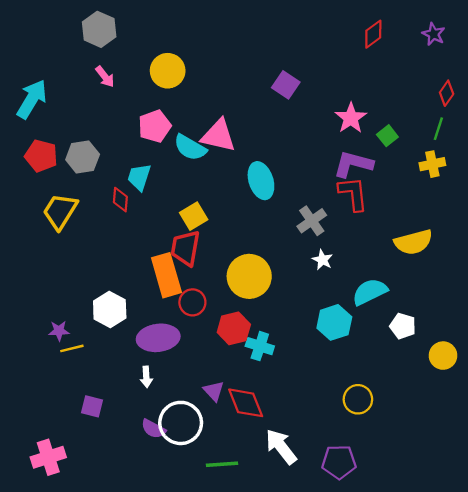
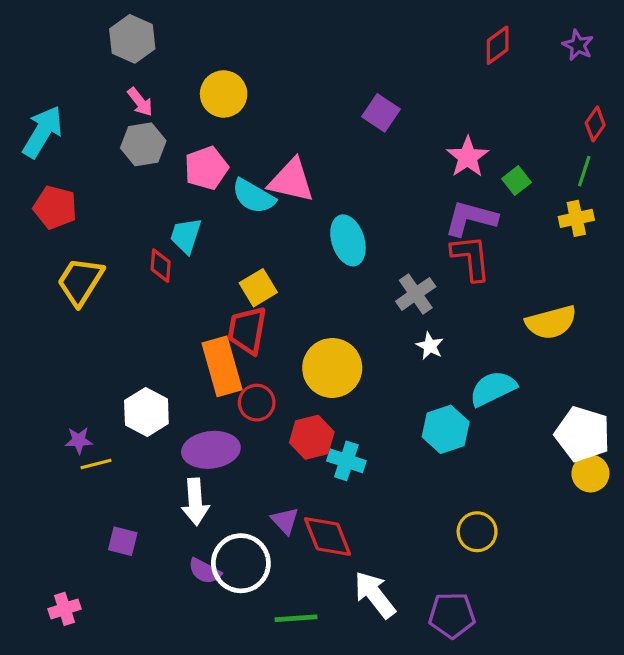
gray hexagon: (83, 157) -> (143, 144), moved
white pentagon: (403, 326) -> (583, 434), moved, size x1.6
white arrow: (146, 377) -> (195, 502), size x1.6
pink cross: (48, 457) -> (65, 609), size x0.7

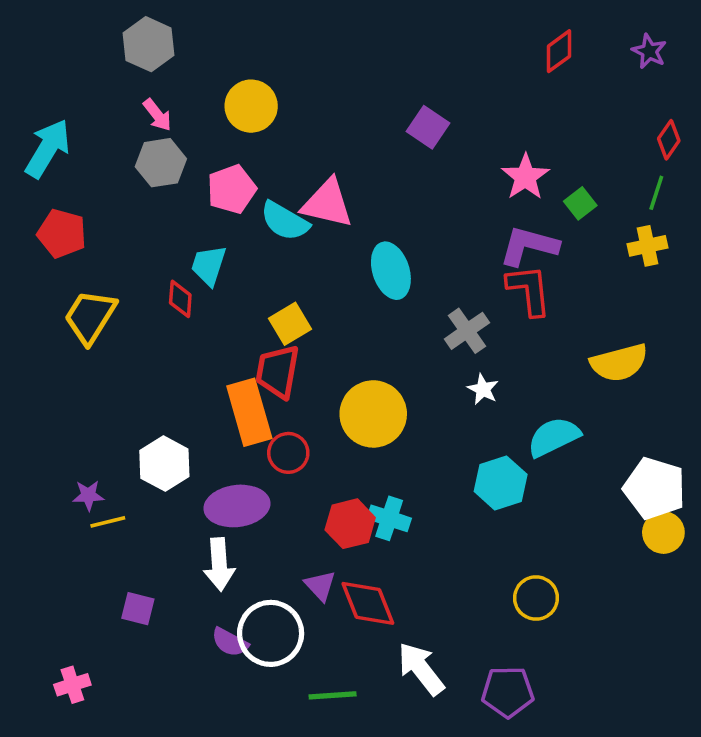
red hexagon: (312, 437) -> (350, 524), moved

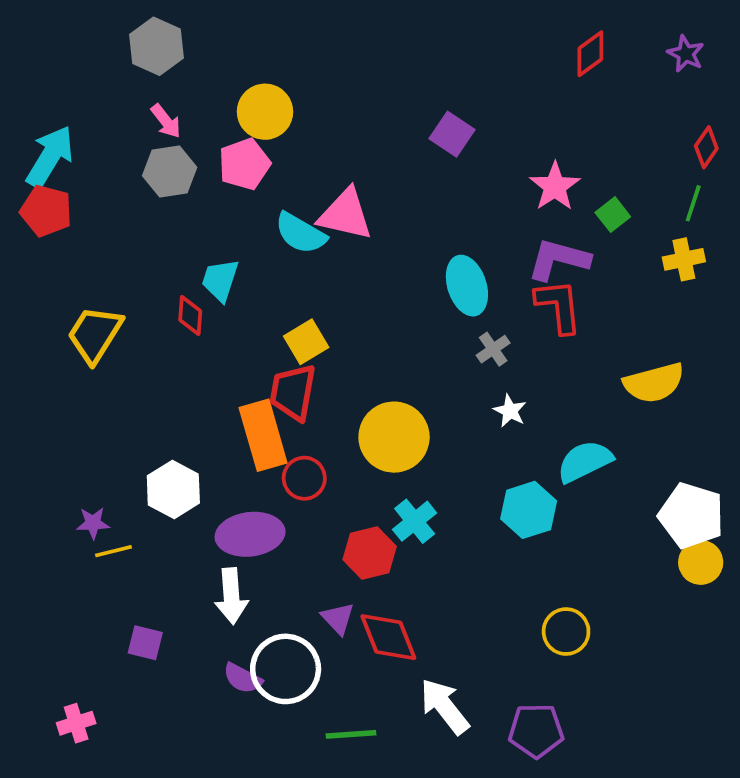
pink pentagon: (232, 189) -> (244, 164), moved
red pentagon: (62, 233) -> (46, 211), moved
cyan ellipse: (391, 271) -> (467, 286), moved
gray cross: (467, 331) -> (493, 349), size x0.7
cyan cross: (389, 518) -> (415, 521), moved, turned 33

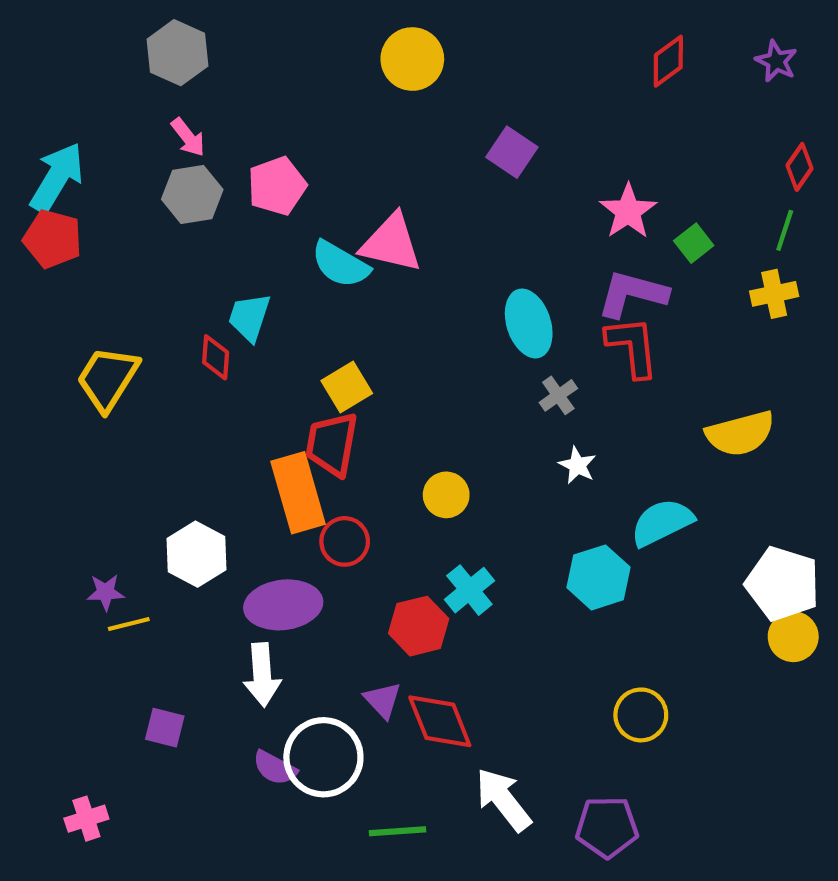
yellow circle: (265, 112) -> (412, 59), moved
yellow circle: (394, 437) -> (446, 495), size x0.6

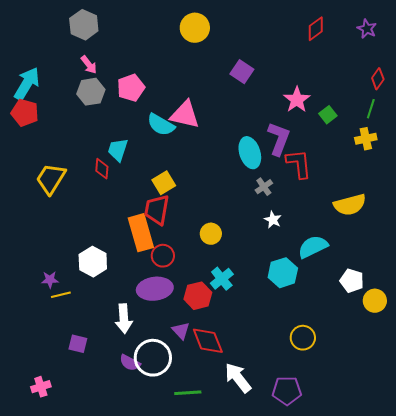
purple L-shape: (632, 294) -> (279, 139), moved, turned 96
white pentagon: (783, 584) -> (352, 281), moved, size x0.7
purple ellipse: (283, 605) -> (155, 289), moved

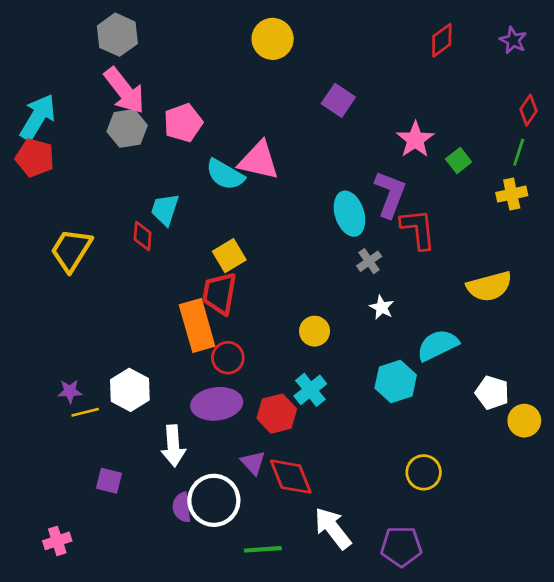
pink arrow: (89, 65) -> (124, 91), size x1.8
yellow circle: (211, 234) -> (315, 331), moved
white hexagon: (93, 262) -> (130, 390), moved
purple semicircle: (130, 363) -> (182, 507), turned 55

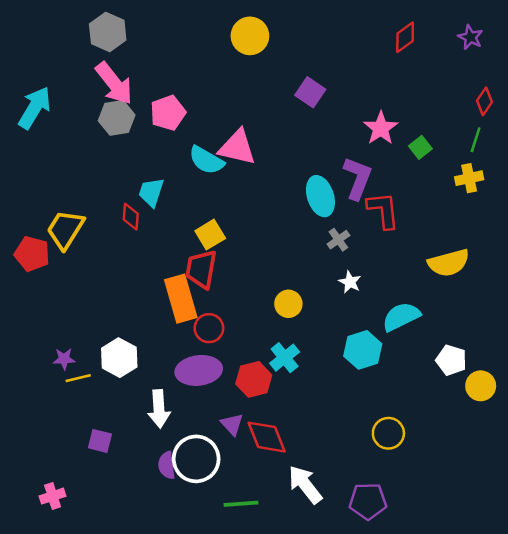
red pentagon: (35, 158) -> (32, 254), moved

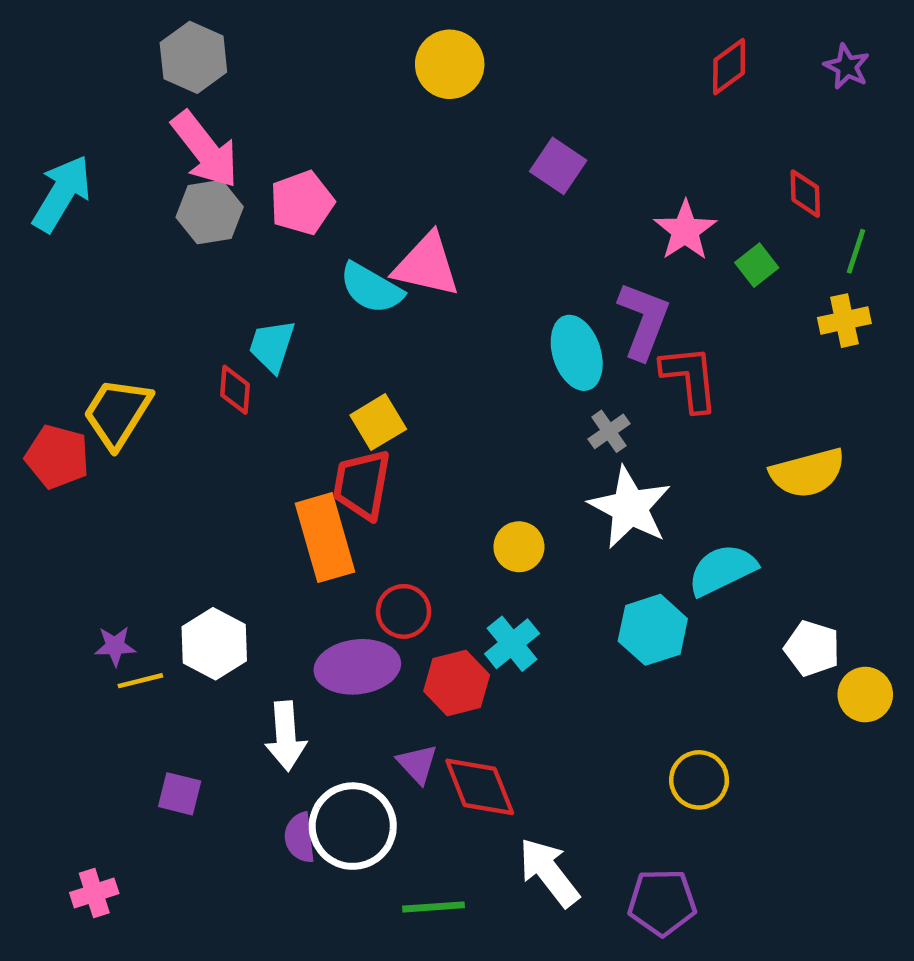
red diamond: (485, 101) -> (805, 194), moved, turned -36
white star: (350, 282) -> (630, 508), size x2.0
red circle: (209, 328) -> (404, 611), moved

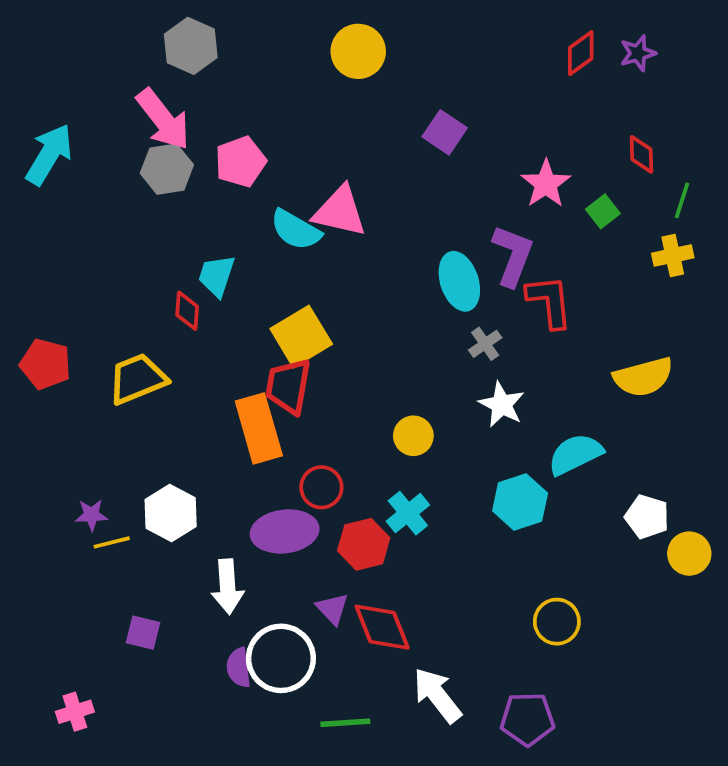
gray hexagon: (193, 57) -> (191, 46), moved
purple star: (847, 67) -> (638, 53), moved, turned 30
yellow trapezoid: (117, 413) -> (137, 379), moved, turned 36
yellow square: (378, 422) -> (301, 336), size x1.4
white star: (630, 508) -> (502, 405), size x0.7

